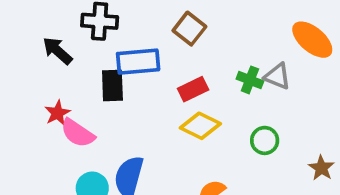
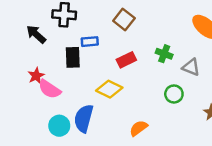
blue rectangle: (138, 62) -> (90, 42), size x0.6
gray triangle: (277, 76) -> (191, 67), moved
yellow diamond: (200, 126) -> (109, 89), moved

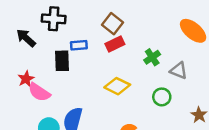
green cross: (164, 54) -> (152, 57), turned 35
red rectangle: (126, 60) -> (115, 44), moved
yellow diamond: (109, 89) -> (117, 86), moved

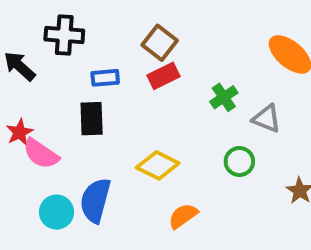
black rectangle: (62, 61) -> (92, 119), moved
yellow diamond: (117, 86) -> (158, 165), moved

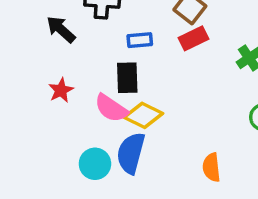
pink semicircle: (41, 154) -> (111, 108), moved
yellow diamond: (158, 165) -> (143, 115), moved
orange semicircle: (183, 216) -> (211, 167), turned -60

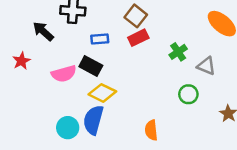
black rectangle: (127, 78) -> (91, 66), turned -60
red star: (61, 90) -> (21, 61), moved
pink semicircle: (111, 108) -> (64, 74), moved, turned -50

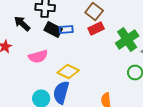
green cross: (178, 52) -> (127, 40), size x1.6
black rectangle: (91, 66) -> (53, 30), moved

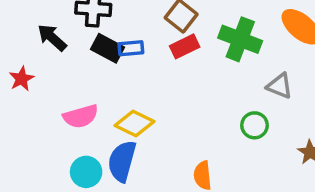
green cross: (127, 40) -> (240, 39), moved, turned -35
pink semicircle: (38, 56) -> (81, 116), moved

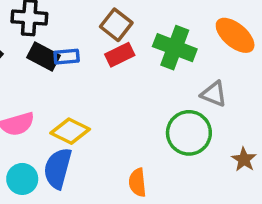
green circle: (255, 125) -> (189, 133), size x1.6

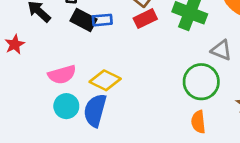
cyan circle: (22, 179) -> (66, 106), moved
orange semicircle: (138, 182) -> (198, 122), moved

